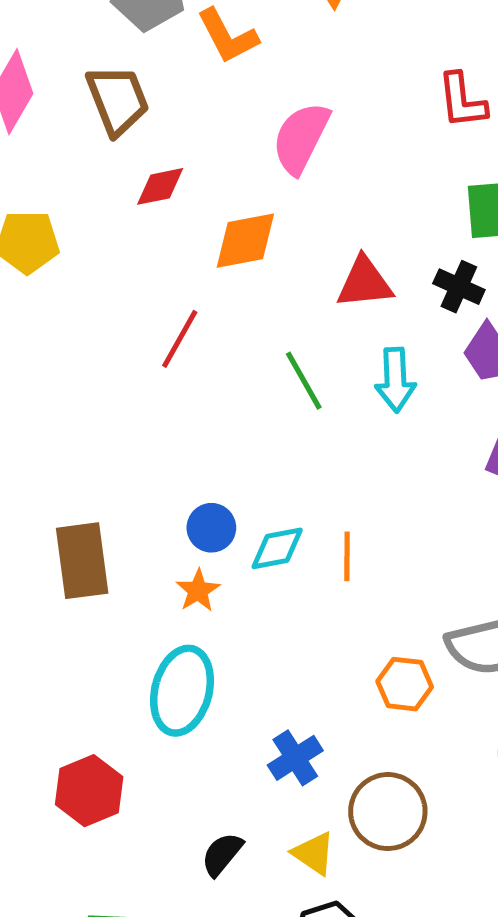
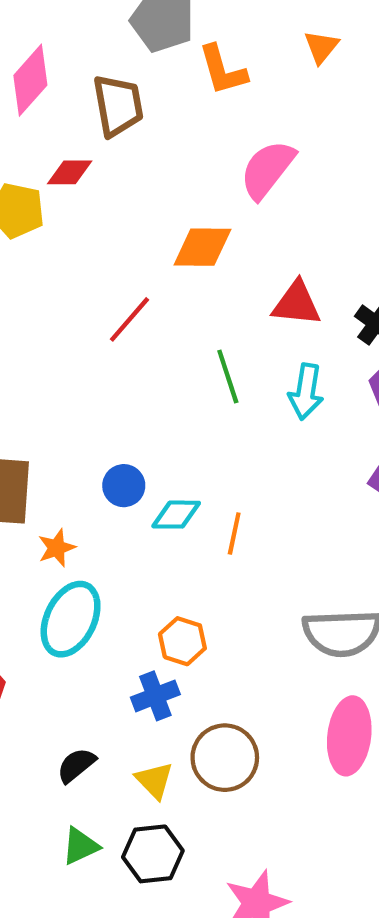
red diamond: (160, 186) -> (70, 172), moved
orange star: (198, 591) -> (57, 548), moved
orange hexagon: (405, 684) -> (182, 641), moved

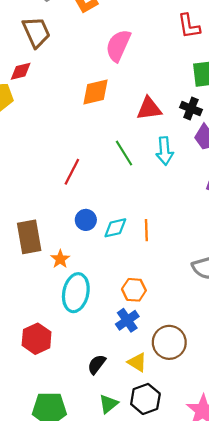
red line: (129, 319) -> (72, 172), moved

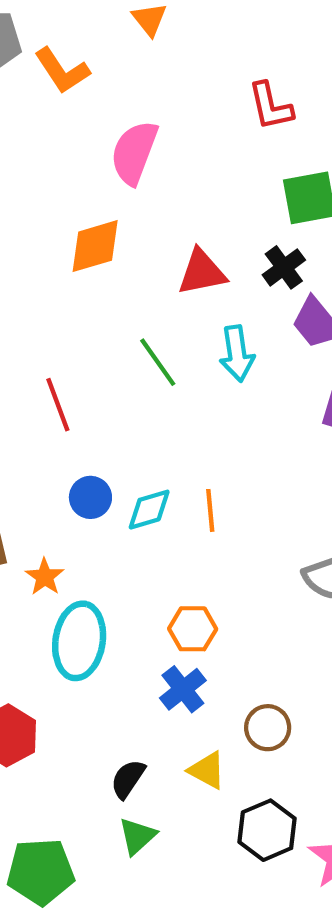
black cross: (191, 109) -> (284, 267), turned 35
red line: (72, 172) -> (58, 405), turned -44
brown circle: (169, 342) -> (268, 728), size x0.7
black hexagon: (145, 399) -> (267, 830), moved
green triangle: (108, 404) -> (137, 836), moved

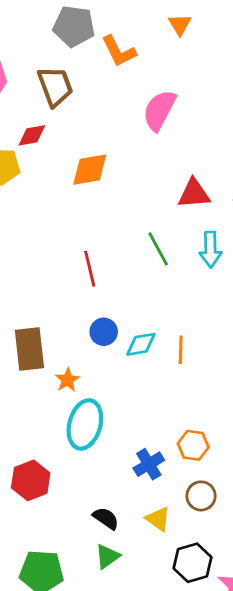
orange diamond: (95, 246) -> (90, 170), moved
orange hexagon: (193, 629) -> (193, 445), moved
black semicircle: (128, 779) -> (106, 518), turned 84

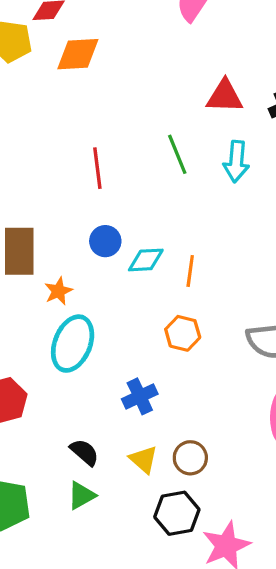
orange diamond: (90, 170) -> (78, 54), moved
orange hexagon: (193, 445) -> (183, 333), moved
brown circle: (201, 496) -> (190, 458), moved

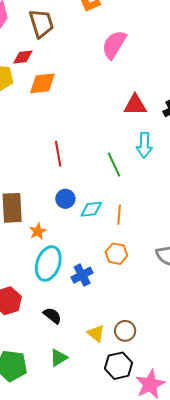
green line: (177, 154) -> (114, 165), moved
blue cross: (140, 396) -> (82, 275), moved
black semicircle: (84, 452) -> (52, 316), moved

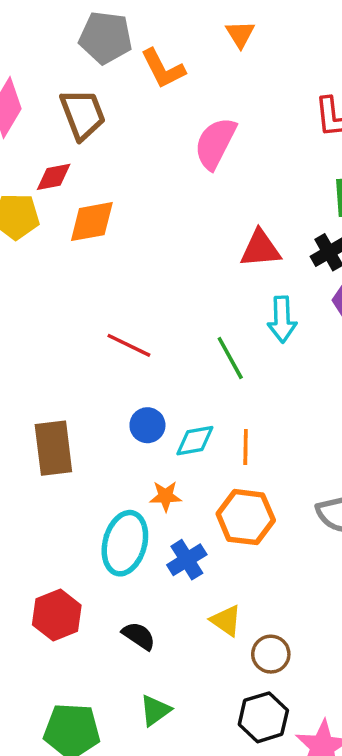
red line: (58, 154) -> (129, 345), turned -50
orange star: (38, 231) -> (166, 496), moved, turned 30
orange hexagon: (116, 254) -> (246, 517), size x1.4
yellow triangle: (96, 333) -> (226, 621), moved

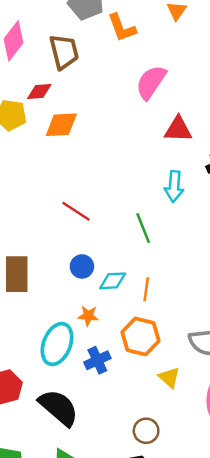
red triangle: (260, 249) -> (178, 129), moved
cyan arrow: (282, 319) -> (174, 186), moved
yellow triangle: (226, 621) -> (169, 377), moved
black semicircle: (139, 636) -> (59, 408), size x1.8

